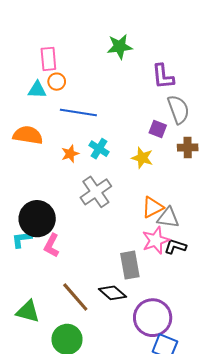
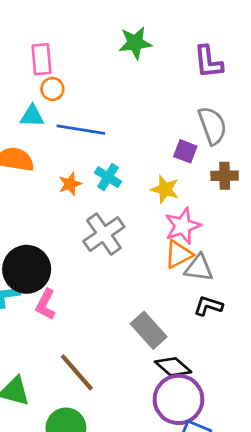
purple L-shape: (163, 76) -> (208, 62), moved
cyan triangle: (37, 90) -> (32, 116), moved
pink star: (156, 240) -> (183, 226), moved
gray rectangle: (130, 265) -> (149, 330), turned -32
black diamond: (112, 293) -> (173, 367), moved

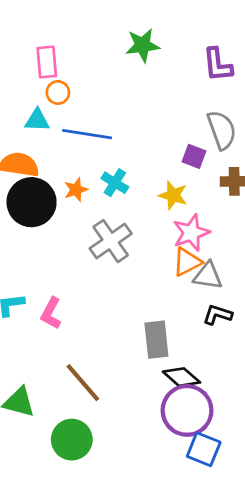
black circle: (27, 269) -> (32, 202), moved
gray rectangle: (149, 330) -> (156, 340), turned 36

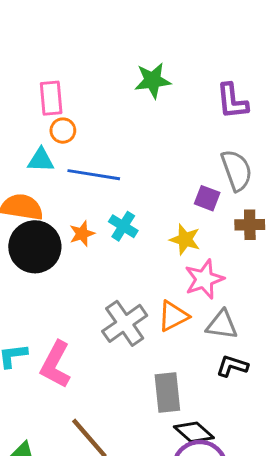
gray cross: (111, 241) -> (125, 323), moved
orange triangle: (187, 262) -> (173, 316), moved
pink L-shape: (51, 313) -> (56, 365), size x1.4

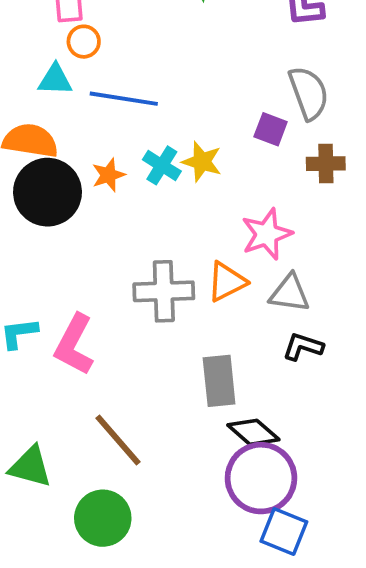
yellow star: (185, 239) -> (202, 162), moved
gray cross: (125, 323) -> (164, 291), turned 33

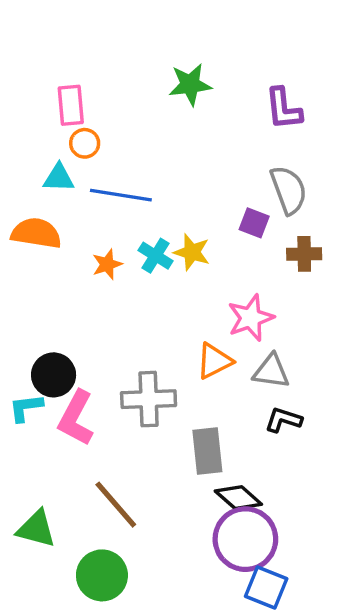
black circle: (47, 192) -> (54, 375), moved, size x0.7
gray cross: (164, 291) -> (149, 399), moved

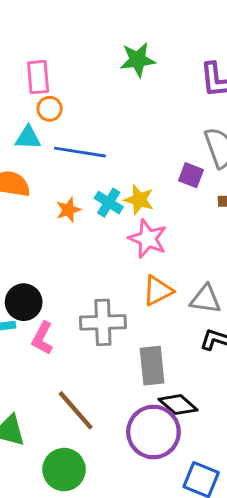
pink star: (251, 318) -> (148, 239), moved, turned -30
pink L-shape: (76, 418) -> (42, 338), size x0.7
purple circle: (245, 539) -> (153, 432), moved

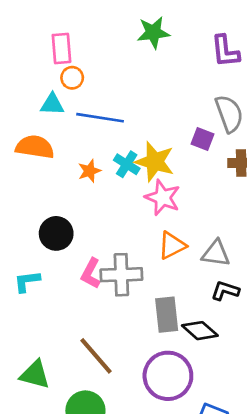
yellow star: (139, 200) -> (155, 162), size x1.4
black circle: (24, 302) -> (56, 233), moved
pink L-shape: (42, 338) -> (91, 273), moved
black diamond: (178, 405) -> (200, 331), moved

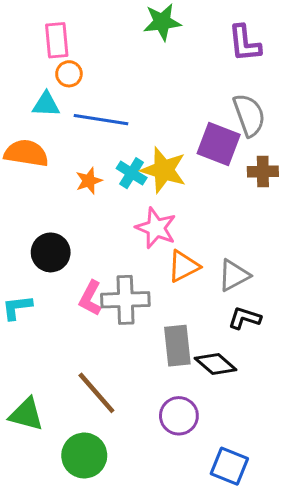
purple square: (203, 139) -> (219, 144), size x1.6
pink star: (163, 198) -> (156, 228), moved
gray triangle: (216, 253) -> (234, 275), turned -36
purple circle: (168, 376) -> (179, 416), size x0.7

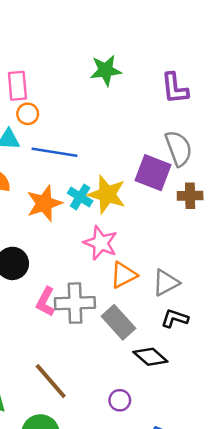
orange star: (89, 181) -> (44, 203), size x1.6
gray rectangle: (177, 346) -> (118, 322), moved, turned -36
purple circle: (179, 416) -> (120, 400), size x0.7

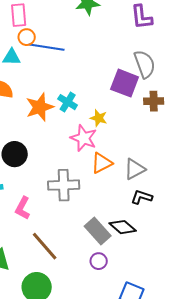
blue line: (55, 152) -> (47, 47), moved
yellow star: (107, 194) -> (99, 118), moved, size x0.6
pink L-shape: (46, 302) -> (23, 208), moved
gray rectangle: (118, 322) -> (98, 231), moved

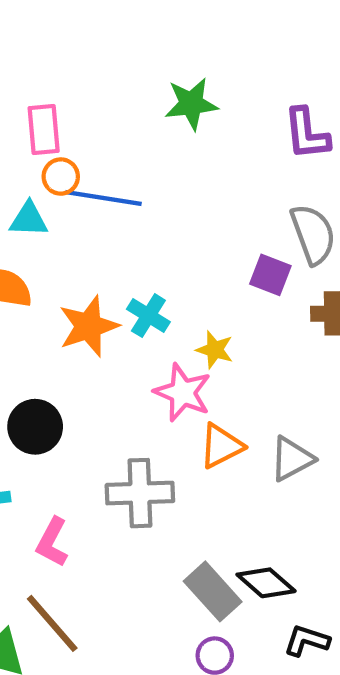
purple square: (125, 83) -> (270, 275), size x0.7
black L-shape: (142, 197) -> (307, 641), moved
brown line: (45, 246) -> (52, 623), moved

